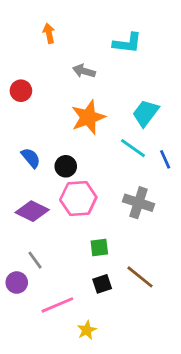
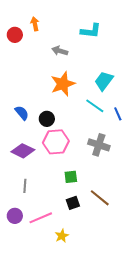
red circle: (21, 91) -> (15, 35), moved
gray line: (35, 260) -> (25, 186), turned 40
purple circle: (17, 282) -> (15, 216), moved

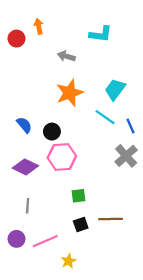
gray cross: (99, 145) -> (126, 156), moved, turned 30
brown line: (100, 198) -> (111, 219), turned -40

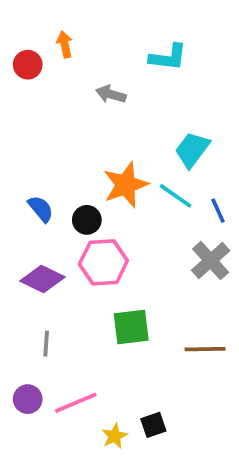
orange star: (70, 93) -> (126, 185), moved
green square: (78, 196) -> (131, 327), size x1.5
brown line: (111, 219) -> (205, 349), moved
black square: (81, 225) -> (153, 425), moved

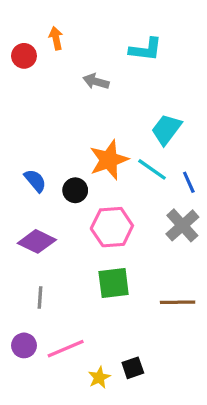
pink hexagon: (103, 262) -> (112, 227), moved

